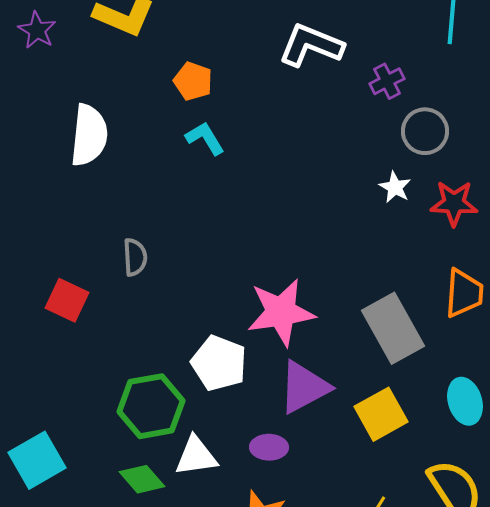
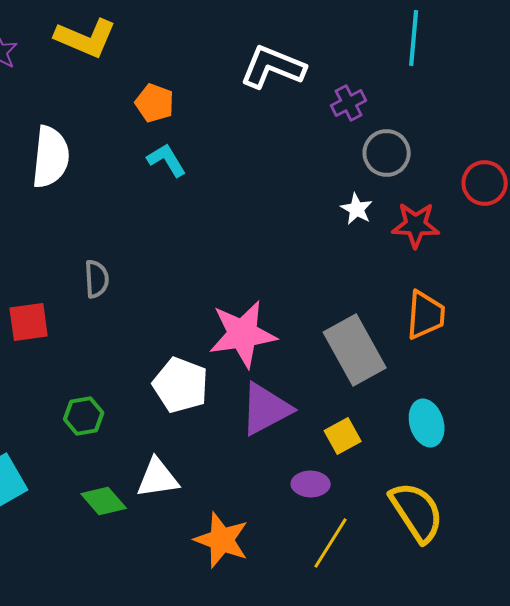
red square: (67, 300) -> (29, 322), turned -33
green hexagon: (151, 406) -> (84, 416), moved, size x0.6
yellow square: (381, 414) -> (343, 436), size x0.7
purple ellipse: (269, 447) -> (311, 484), moved

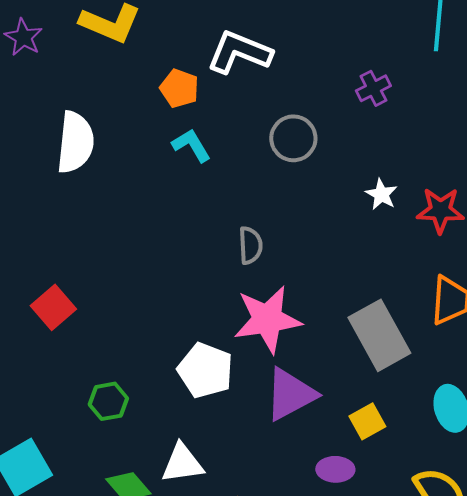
white L-shape: (273, 67) -> (239, 52), moved
gray circle: (387, 153) -> (293, 138), moved
gray semicircle: (97, 279) -> (250, 245), moved
red square: (29, 322) -> (53, 307), turned -33

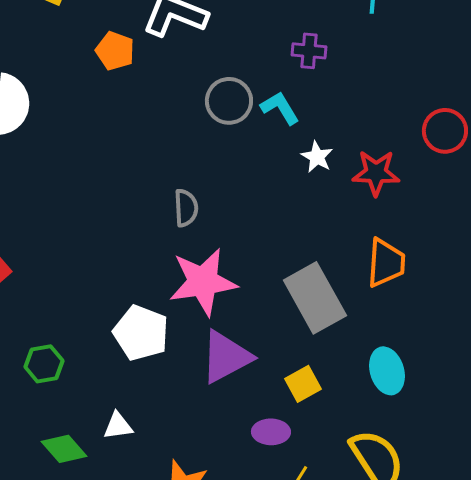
purple cross: (373, 88) -> (309, 51), turned 32
cyan L-shape: (191, 145) -> (280, 108), moved
white triangle: (182, 463) -> (118, 426), size x0.7

